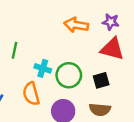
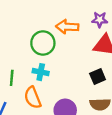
green line: (15, 50) -> (12, 78), moved
green circle: (69, 75) -> (43, 43), moved

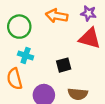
green circle: (43, 43) -> (19, 27), moved
black square: (98, 76) -> (64, 65), moved

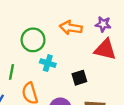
cyan cross: (26, 56) -> (48, 63), moved

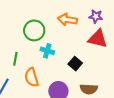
black square: (79, 78) -> (75, 64), turned -32

